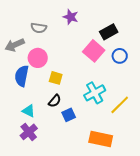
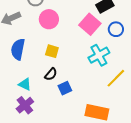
pink circle: (38, 58) -> (49, 19), moved
cyan cross: (95, 93) -> (99, 55), moved

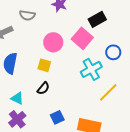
pink circle: (49, 19) -> (53, 42), moved
blue circle: (116, 29) -> (113, 52), moved
blue square: (65, 88) -> (57, 117), moved

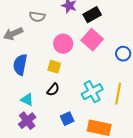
black rectangle: (97, 19) -> (92, 15), moved
cyan cross: (91, 69) -> (92, 92), moved
yellow line: (108, 92) -> (118, 94), turned -35

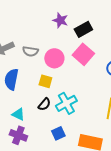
gray semicircle: (37, 17) -> (30, 51), moved
cyan cross: (92, 92) -> (66, 103), moved
purple cross: (27, 121) -> (18, 135), turned -30

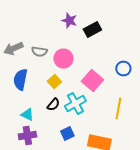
pink square: (83, 54) -> (92, 80), moved
yellow square: (45, 81) -> (54, 82), turned 32
purple cross: (18, 135) -> (27, 136), turned -30

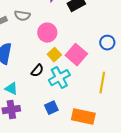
gray semicircle: (39, 52) -> (22, 16), moved
yellow square: (54, 82) -> (54, 55), moved
black semicircle: (53, 104) -> (37, 71), moved

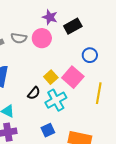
pink circle: (47, 33) -> (42, 38), moved
blue circle: (107, 43) -> (90, 55), moved
yellow line: (102, 83) -> (99, 93), moved

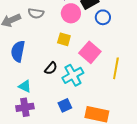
pink circle: (42, 38) -> (71, 13), moved
blue circle: (90, 55) -> (103, 17), moved
yellow square: (51, 77) -> (64, 39), moved, turned -32

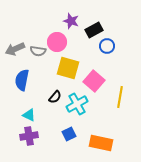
gray semicircle: (36, 13) -> (38, 51), moved
pink circle: (71, 13) -> (57, 42), moved
yellow square: (64, 39) -> (68, 68), size x1.6

